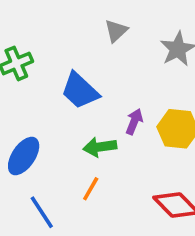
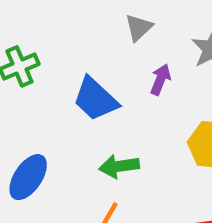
purple arrow: (134, 122) -> (160, 79), moved

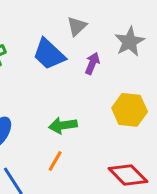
blue trapezoid: (95, 99) -> (49, 54), moved

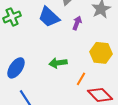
orange line: (55, 161) -> (81, 79), moved

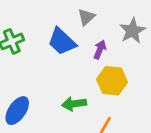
yellow hexagon: (101, 53) -> (112, 81), moved

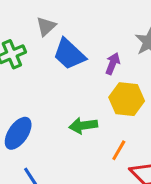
gray triangle: (86, 17) -> (46, 26), moved

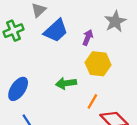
blue trapezoid: (69, 54) -> (56, 31), turned -85

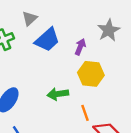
orange line: (92, 101) -> (85, 113), turned -49

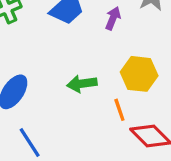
yellow hexagon: (91, 74) -> (139, 74), moved

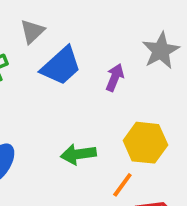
orange line: (119, 110) -> (122, 185), turned 55

